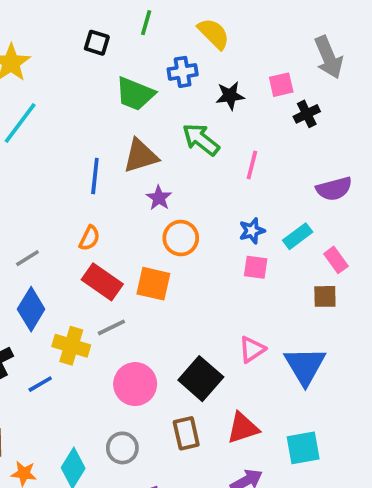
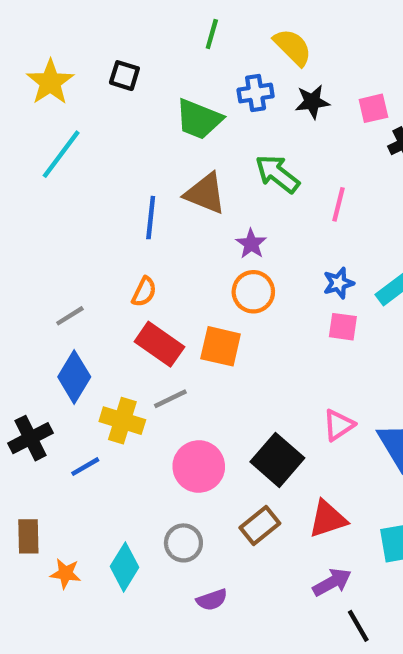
black square: (97, 43) -> (124, 76), moved
black star: (230, 96) -> (312, 102), moved
brown triangle: (141, 156) -> (205, 193), turned 39
purple star: (159, 198) -> (251, 244), moved
brown rectangle: (186, 433) -> (260, 525), turned 64

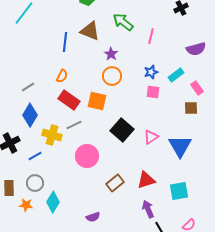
black square: (277, 460) -> (122, 130), moved
gray circle: (183, 543) -> (35, 183), moved
purple arrow: (332, 582) -> (148, 209), turned -84

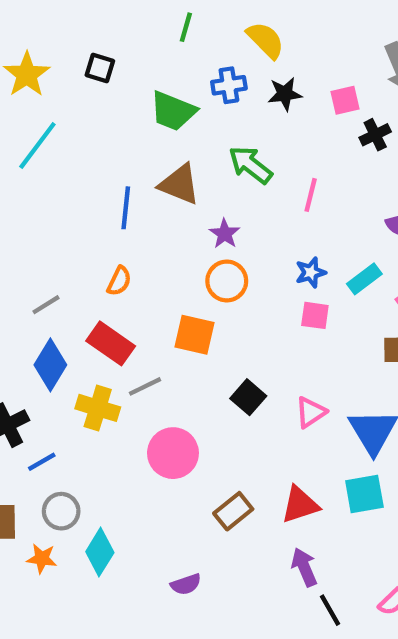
red rectangle: (69, 100) -> (111, 343), moved
black square: (122, 130) -> (248, 397), size x0.7
blue line: (35, 156) -> (42, 462), moved
cyan square: (179, 191) -> (364, 494), moved

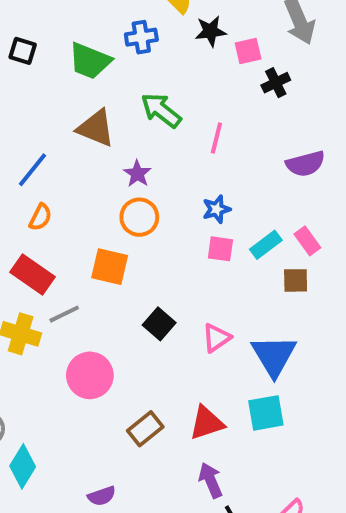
black square: (100, 68) -> (23, 51), moved
black star: (285, 94) -> (211, 31), moved
blue line: (126, 208) -> (32, 170), moved, turned 33
cyan rectangle: (364, 279) -> (266, 245), moved

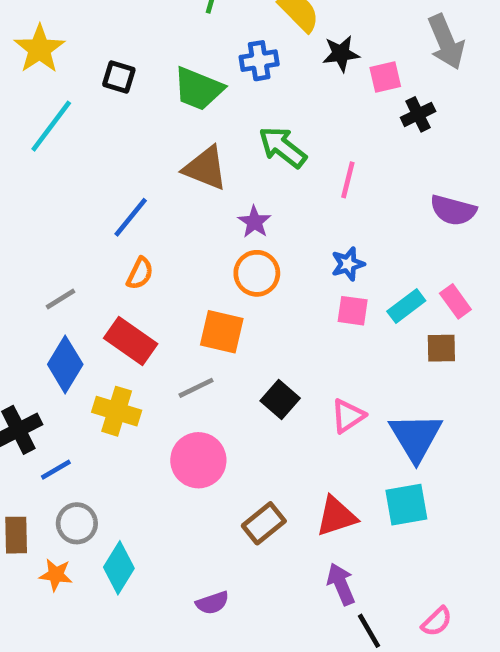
purple semicircle: (305, 164) -> (453, 210), turned 30
gray line: (64, 314) -> (196, 388), moved

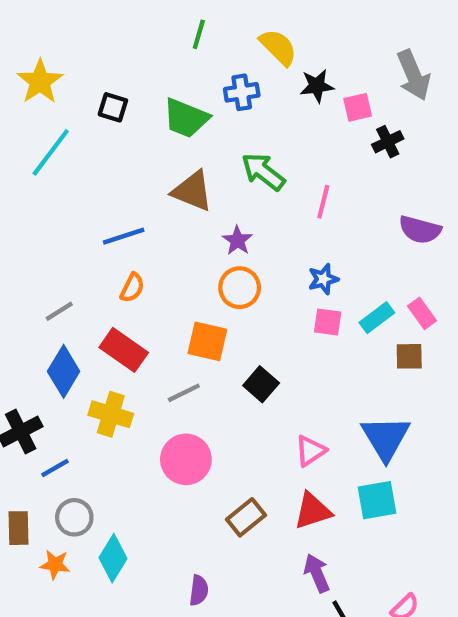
blue line: (131, 217) -> (124, 236), turned 33
black square: (280, 399) -> (261, 384), moved
pink triangle: (348, 416) -> (310, 451), moved
purple semicircle: (212, 603) -> (199, 590), turned -64

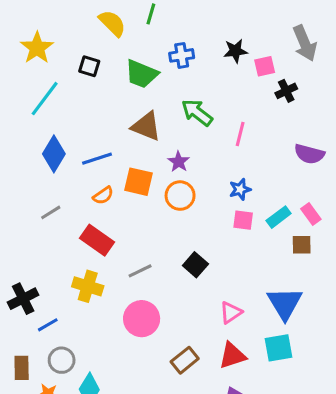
yellow semicircle: (278, 47) -> (112, 23), moved
orange semicircle: (132, 288) -> (103, 196), turned 30
orange square: (207, 341) -> (138, 182), moved
blue diamond: (64, 371) -> (54, 154), moved

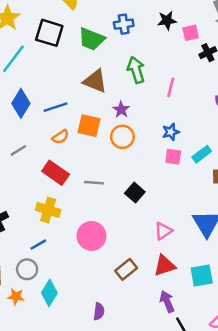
black square: (89, 66) -> (49, 33), size x1.6
green arrow: (197, 112) -> (136, 70), turned 35
gray line: (140, 271) -> (94, 183), moved, turned 30
blue line: (48, 325) -> (38, 245), moved
cyan square: (279, 348) -> (202, 276), moved

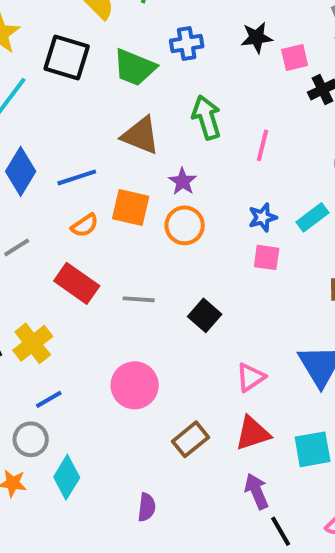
cyan rectangle: (202, 154) -> (313, 217), moved
yellow cross: (48, 210) -> (33, 343), moved, turned 35

